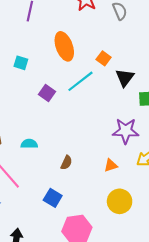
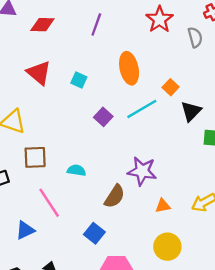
purple star: (126, 131) -> (142, 171), moved
brown semicircle: (66, 163) -> (115, 196), size x1.5

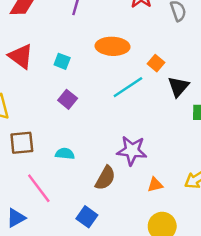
orange ellipse: (129, 68) -> (113, 46), turned -72
purple square: (103, 117) -> (68, 99), moved

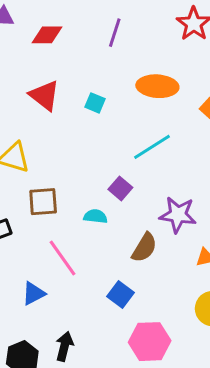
cyan line: (128, 87) -> (152, 147), moved
purple square: (68, 99) -> (120, 188), moved

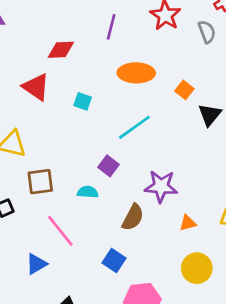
purple line: (115, 33) -> (111, 27), moved
red diamond: (47, 35) -> (61, 50), moved
cyan square: (95, 103) -> (83, 101), moved

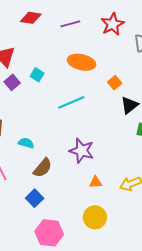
purple line: (111, 27) -> (70, 24), turned 48
red diamond: (61, 50) -> (31, 18), moved
purple square: (108, 166) -> (12, 82), moved
brown semicircle: (133, 217) -> (43, 168), moved

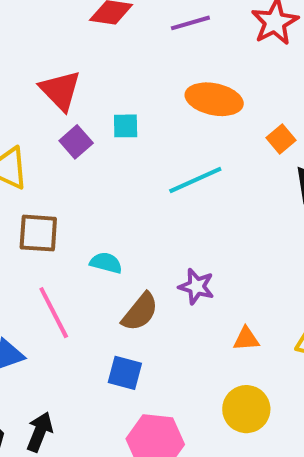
cyan square: (37, 75) -> (126, 126), turned -32
purple star: (82, 151) -> (196, 286), moved, size x0.7
blue square: (35, 198) -> (125, 373), turned -30

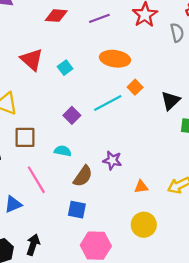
cyan square: (126, 126) -> (65, 68), moved, turned -32
orange square: (281, 139) -> (135, 87), moved
purple square: (76, 142) -> (72, 115), moved

